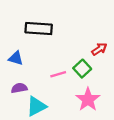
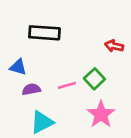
red arrow: (99, 49) -> (114, 46), moved, turned -133
purple semicircle: (19, 88) -> (31, 89), moved

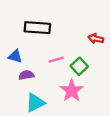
pink line: (67, 85) -> (56, 60), moved
pink star: (101, 114) -> (72, 91), moved

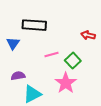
blue triangle: (15, 56) -> (13, 43), moved, turned 48
purple semicircle: (26, 75) -> (18, 76), moved

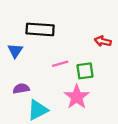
green square: (73, 61) -> (85, 71), turned 35

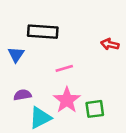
green square: (85, 71) -> (95, 109), moved
pink star: (77, 97) -> (67, 100), moved

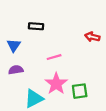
black rectangle: (43, 32) -> (36, 26), size x0.6
purple semicircle: (22, 95) -> (16, 70), moved

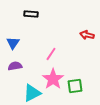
black rectangle: (36, 26) -> (31, 14), moved
pink line: (54, 57) -> (51, 54), turned -40

